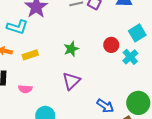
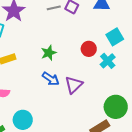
purple triangle: (71, 81) -> (74, 85), moved
blue arrow: (105, 106) -> (51, 79), moved

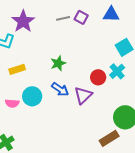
red circle: (89, 49) -> (98, 77), moved
cyan circle: (23, 120) -> (32, 96), moved

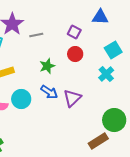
purple square: (81, 17) -> (74, 32), moved
gray line: (63, 18) -> (36, 35), moved
red circle: (98, 77) -> (75, 54), moved

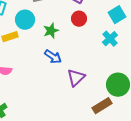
purple triangle: (72, 98) -> (76, 78), moved
cyan circle: (21, 99) -> (25, 20), moved

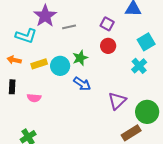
cyan circle: (25, 20) -> (60, 66), moved
purple triangle: (76, 78) -> (117, 101), moved

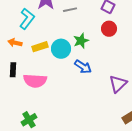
cyan L-shape: (26, 36) -> (27, 19), turned -70
pink semicircle: (34, 98) -> (35, 81), size x1.6

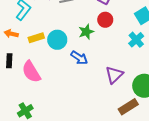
green star: (81, 41) -> (86, 32), moved
pink semicircle: (35, 81) -> (31, 72), turned 55

